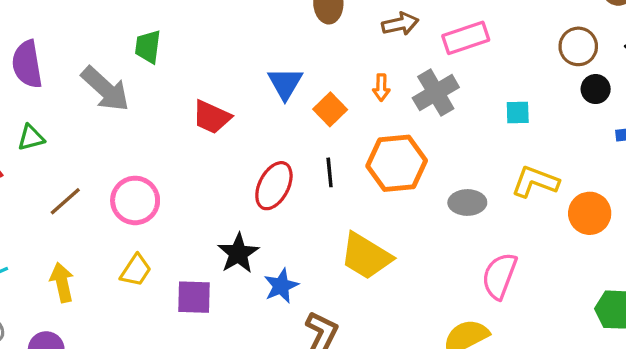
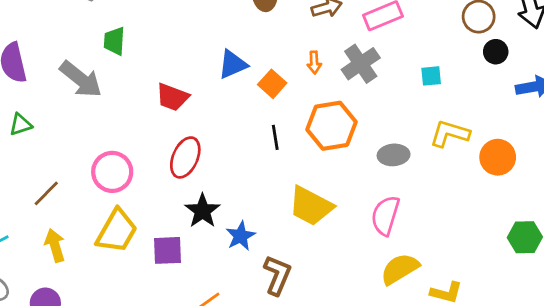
blue triangle: (285, 83) -> (233, 64), turned 40
red ellipse: (274, 186) -> (185, 157), moved
brown line: (65, 201) -> (46, 193), moved
yellow trapezoid: (136, 270) -> (117, 231), size x1.6
pink semicircle: (499, 276) -> (385, 215), moved

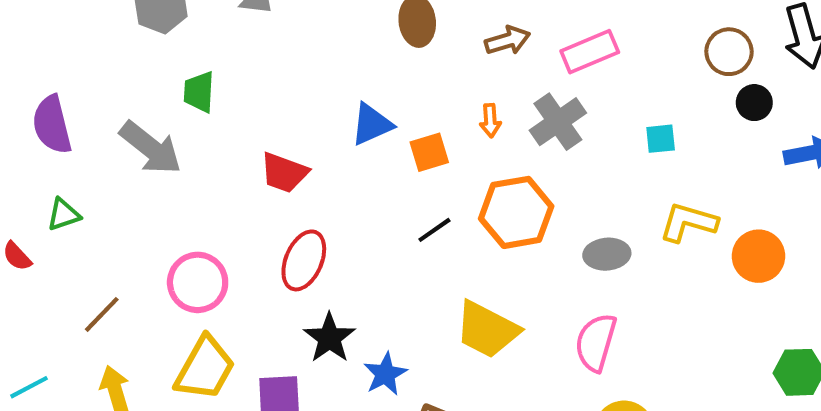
orange square: (272, 84) -> (429, 152), turned 32
black line: (275, 137) -> (434, 230), turned 65

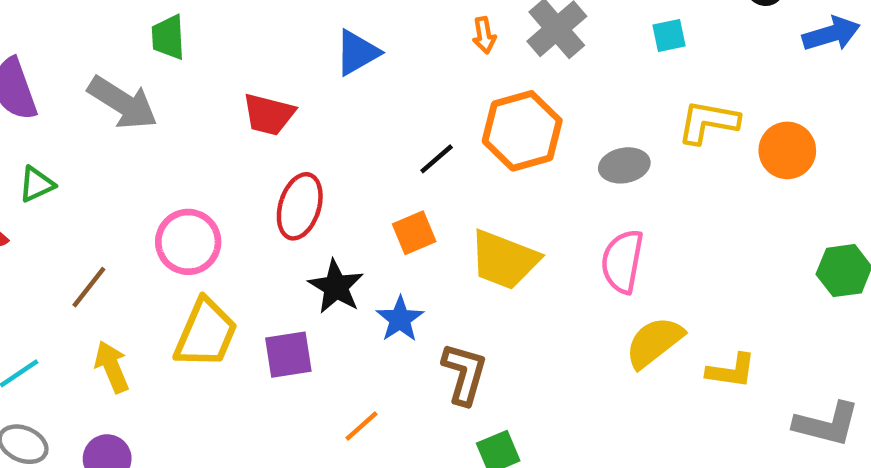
orange square: (429, 152) -> (414, 233), moved

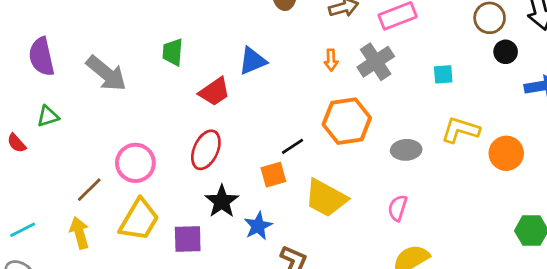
green trapezoid: (168, 37) -> (173, 52), moved
red trapezoid: (269, 114) -> (214, 92), moved, turned -56
black line: (437, 159) -> (293, 146), moved
pink semicircle: (622, 261) -> (398, 208), size x0.7
brown line: (89, 287) -> (89, 190), moved

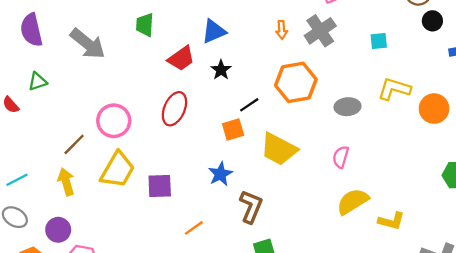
black star: (222, 201) -> (221, 70), moved, size x0.7

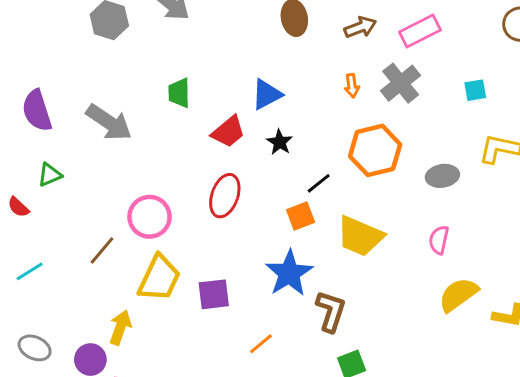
blue star: (220, 174) -> (289, 273), size x1.5
cyan line: (17, 180) -> (30, 271), moved
yellow arrow: (66, 182) -> (120, 327), moved, turned 40

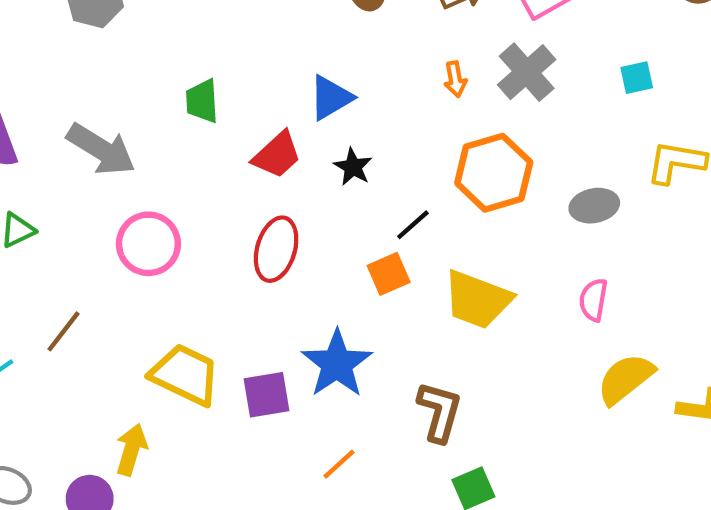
pink circle: (150, 217) -> (148, 244), moved
brown line: (102, 250) -> (64, 331), moved
blue star: (289, 273) -> (337, 364), moved
yellow trapezoid: (159, 278) -> (185, 375), turned -87

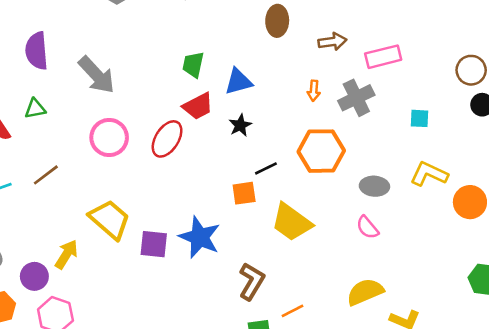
green trapezoid: (202, 101) -> (193, 65), moved
red ellipse: (276, 249) -> (167, 139), moved
pink semicircle: (593, 300) -> (367, 227), moved, turned -65
blue star: (337, 364) -> (200, 237), turned -30
orange line: (339, 464) -> (292, 311), moved

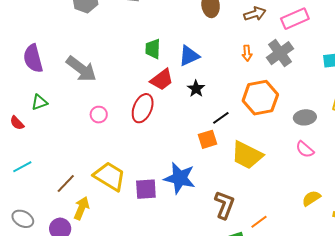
pink circle: (109, 137) -> (99, 115), size x0.6
brown line: (46, 175) -> (66, 184), moved
yellow semicircle: (365, 292) -> (311, 198), size x0.7

